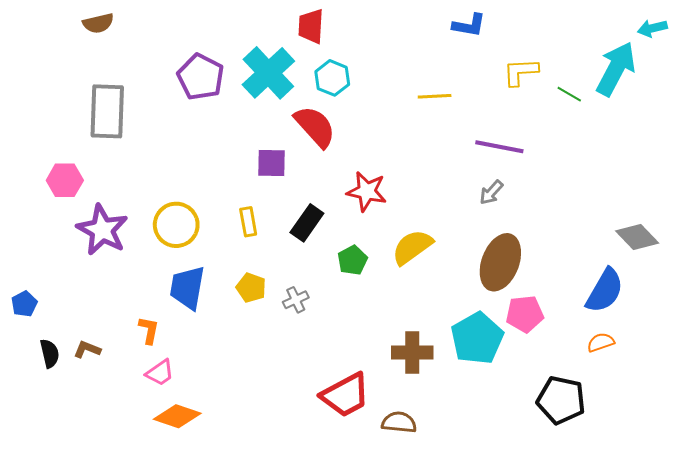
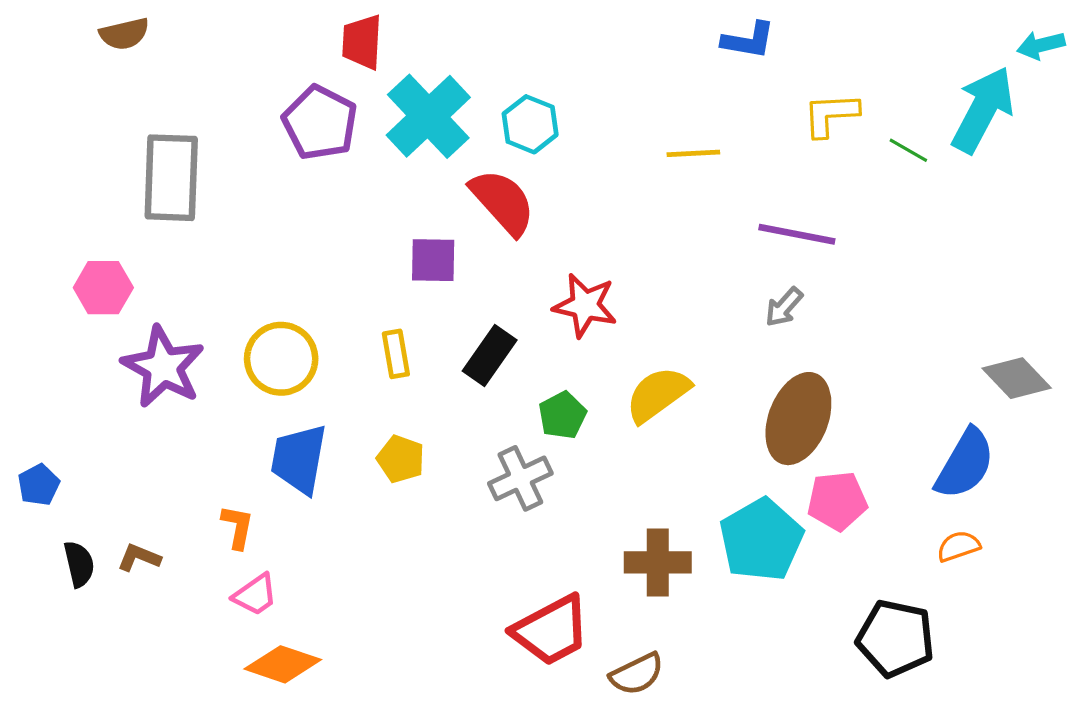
brown semicircle: (98, 23) -> (124, 34), moved
red trapezoid: (311, 26) -> (362, 42), moved
gray cross: (296, 300) -> (520, 478), moved, size x1.5
brown semicircle: (399, 422) -> (637, 674), turned 148

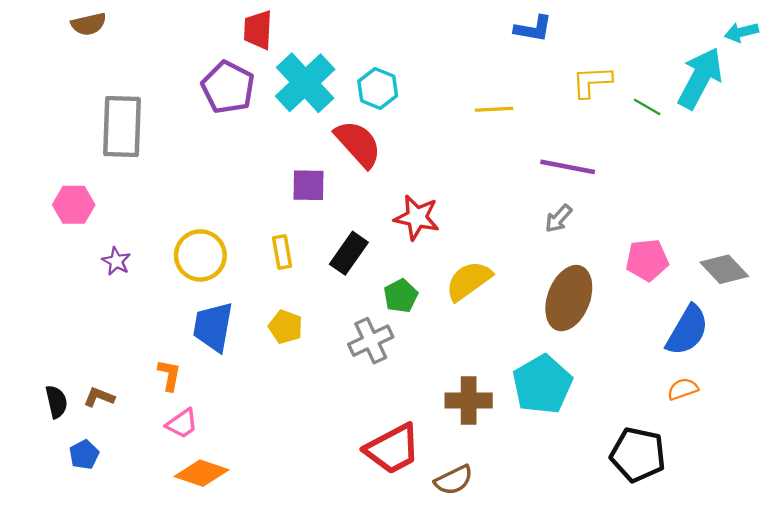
purple star: (163, 367) -> (116, 261), size x0.5
blue pentagon: (39, 485) -> (84, 455), moved
pink pentagon: (837, 501) -> (647, 260), moved

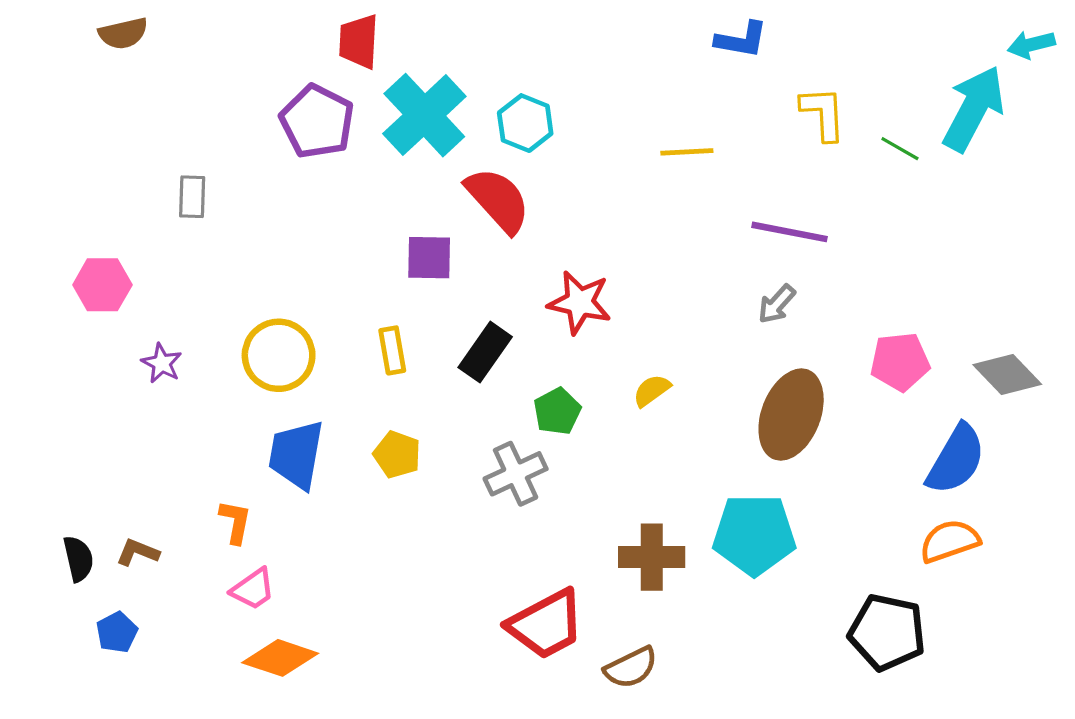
yellow L-shape: (592, 82) -> (823, 113), turned 90
gray rectangle: (122, 127) -> (192, 197), moved, size x0.5
yellow semicircle: (469, 281) -> (652, 391), size x0.6
cyan pentagon: (542, 384) -> (754, 535), turned 30
orange semicircle: (683, 389) -> (950, 541), size x1.4

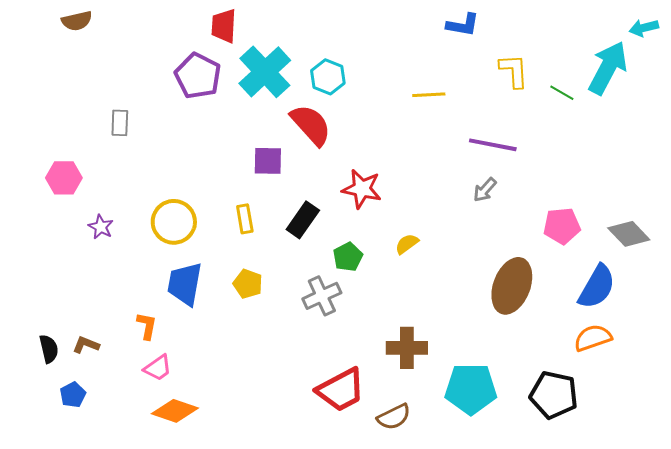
brown ellipse: (791, 415) -> (512, 286), moved
cyan pentagon: (754, 535) -> (471, 389), moved

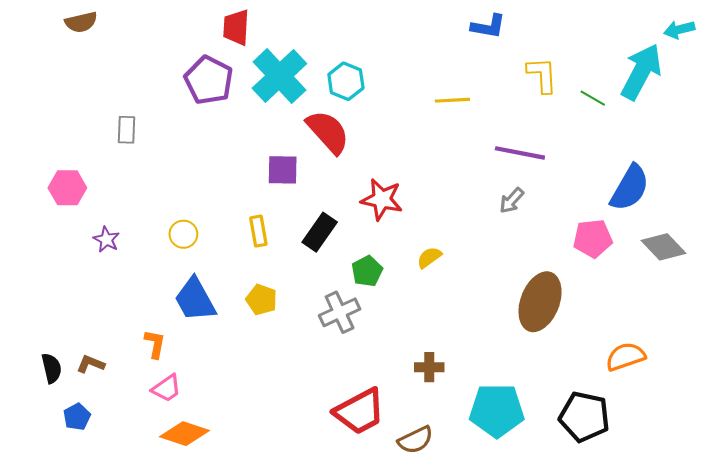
yellow circle: (174, 222) -> (183, 234), size x0.6
blue trapezoid: (185, 284) -> (195, 300), turned -39
blue semicircle: (597, 287) -> (630, 188), moved
brown cross: (407, 348) -> (429, 367), size x0.7

